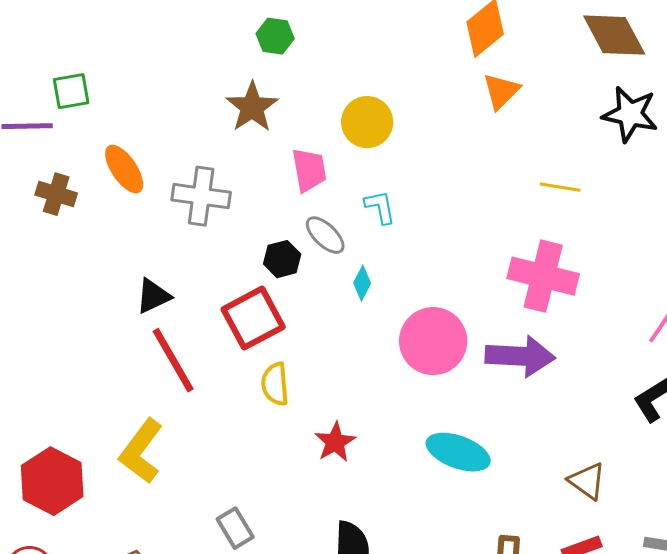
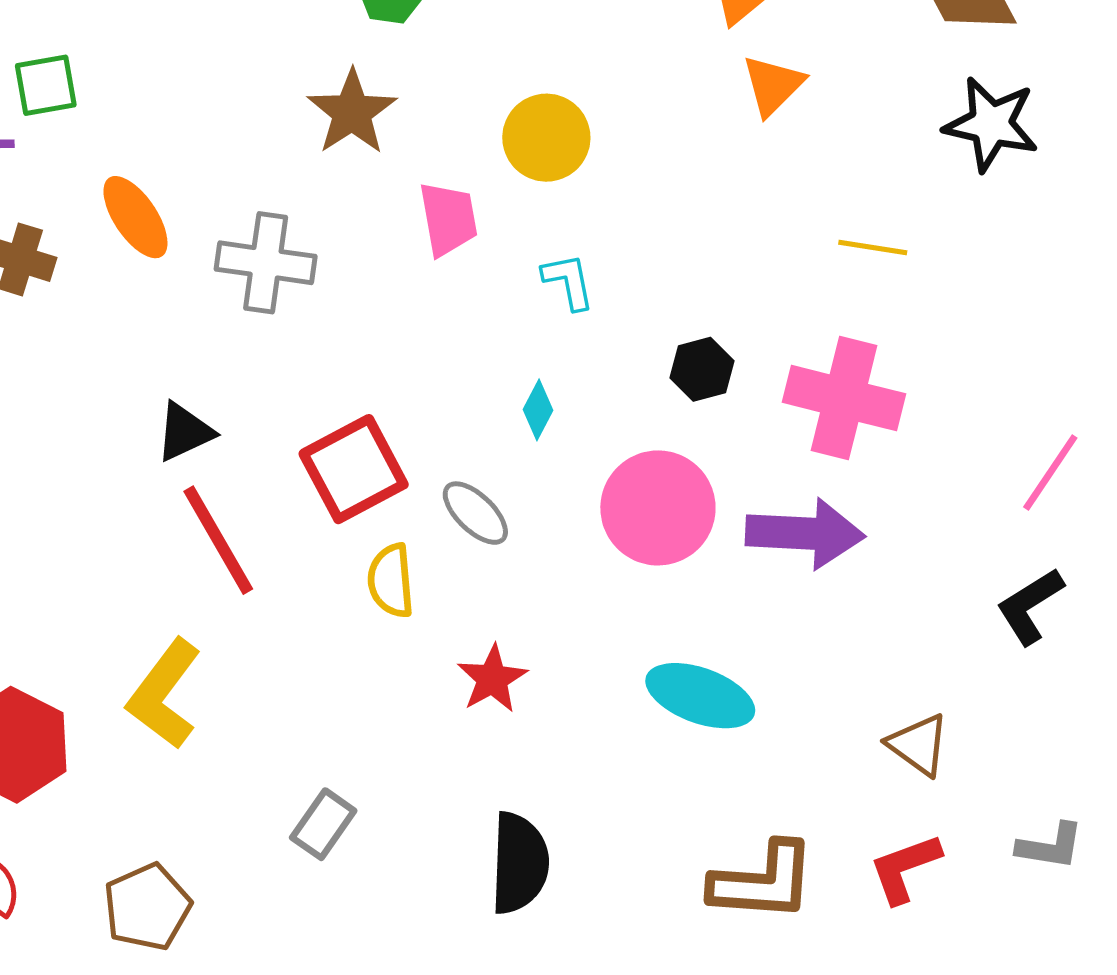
gray ellipse: (325, 235) -> (475, 513), moved
black hexagon: (282, 259) -> (702, 369), moved
gray rectangle: (235, 528) -> (323, 824), turned 66

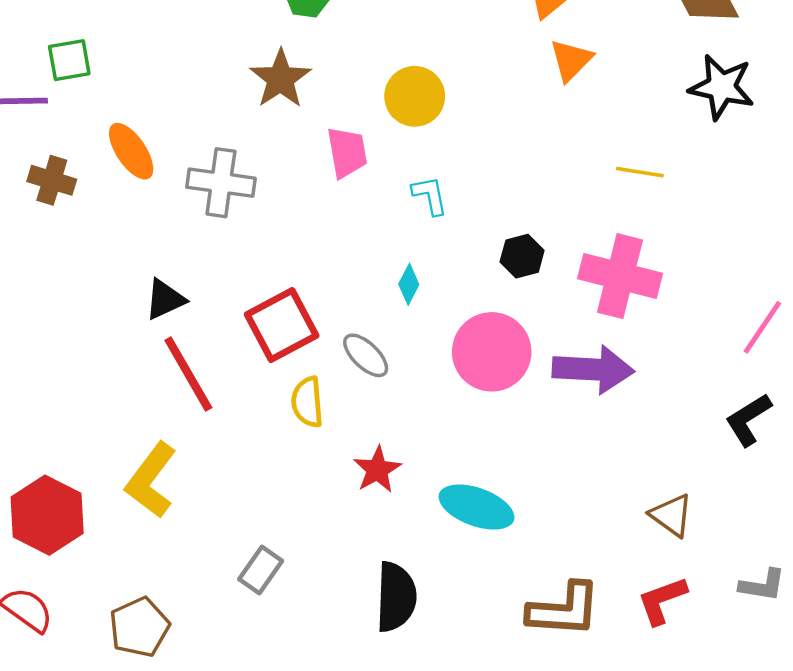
cyan ellipse: (700, 696) -> (477, 507), moved

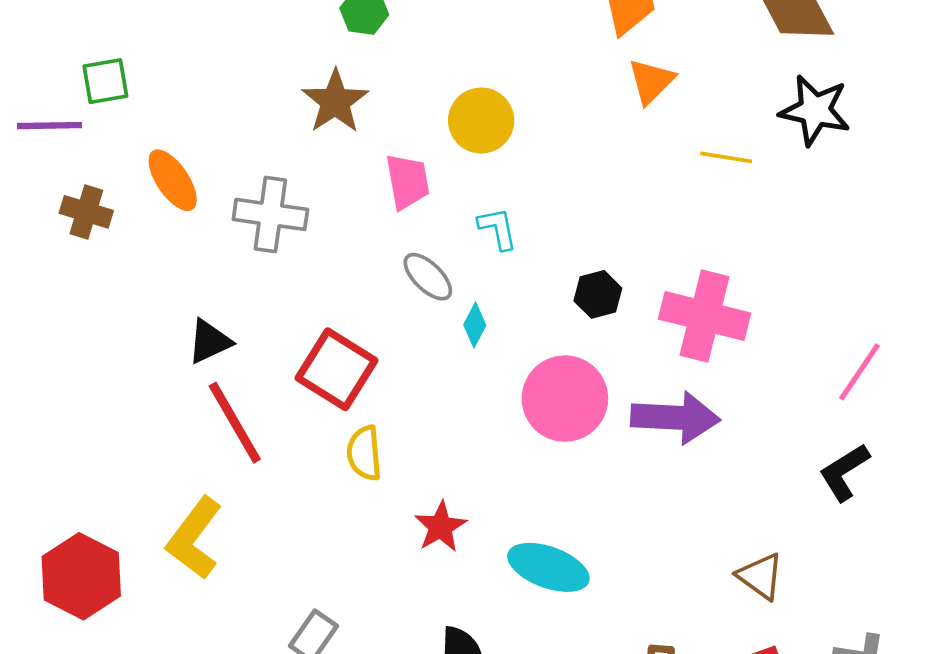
yellow line: (640, 172) -> (726, 157), moved
red square: (282, 325) -> (336, 369), turned -30
gray ellipse: (366, 355) -> (428, 277), moved

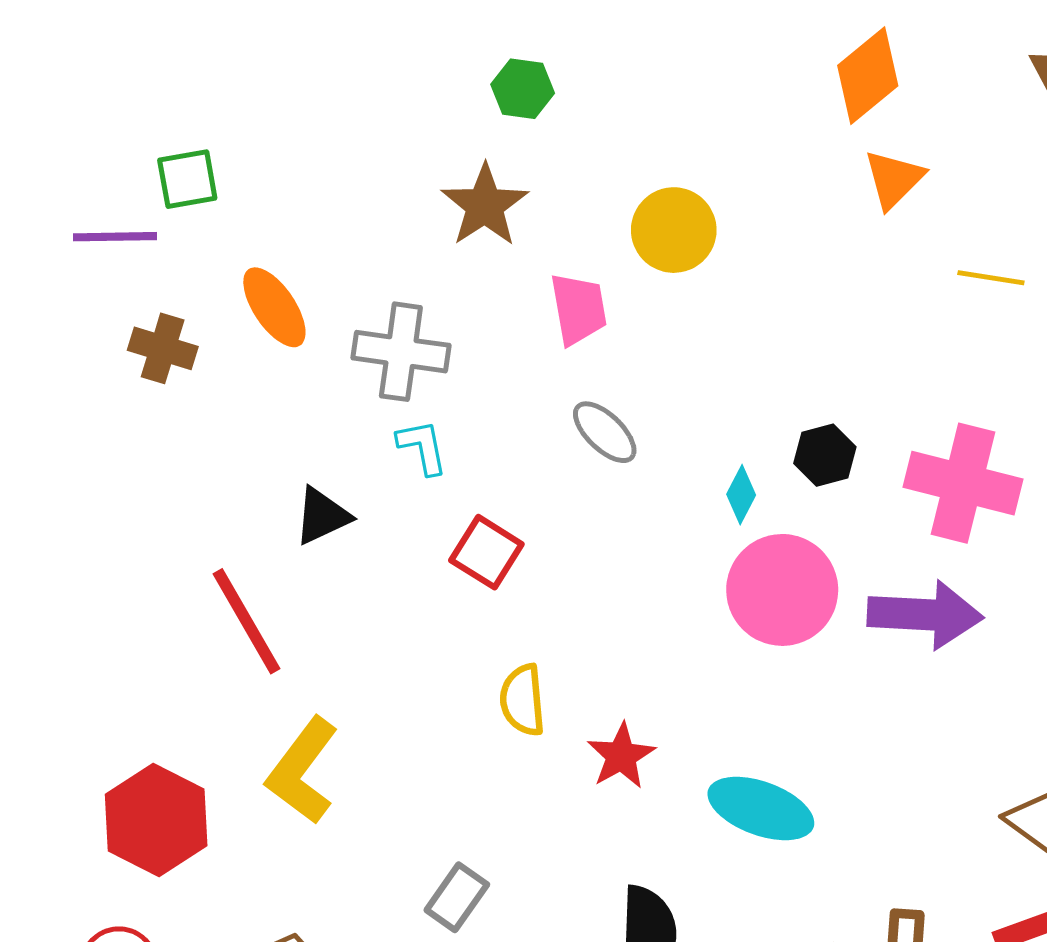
cyan L-shape: (498, 228) -> (422, 447), moved
cyan diamond: (475, 325) -> (741, 495), moved
red square: (336, 369) -> (486, 552), size x0.7
red line: (235, 423) -> (246, 621), moved
yellow semicircle: (364, 453) -> (523, 700), moved

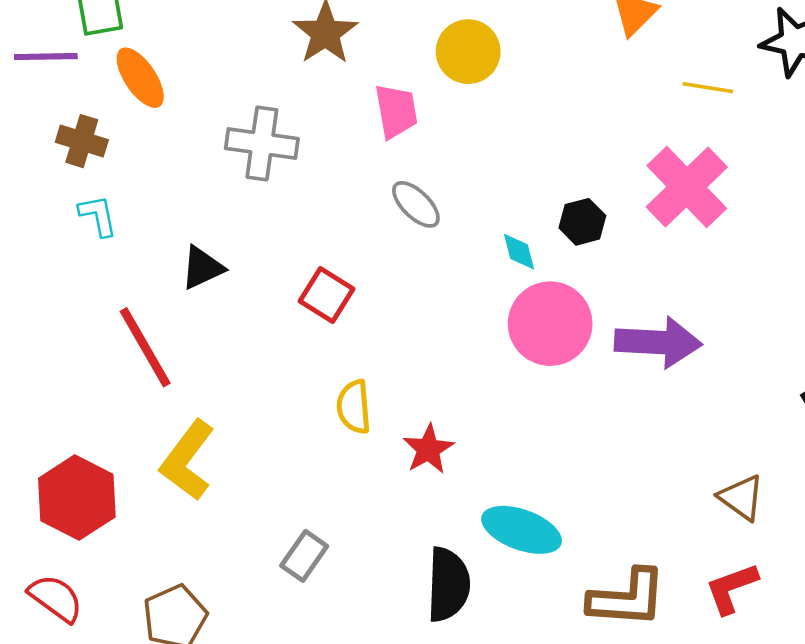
orange ellipse: (274, 307) -> (140, 78), moved
cyan L-shape: (422, 447) -> (98, 216), moved
pink cross: (963, 483) -> (687, 187), moved, turned 32
cyan diamond: (741, 495) -> (519, 252), turned -42
cyan ellipse: (761, 809) -> (522, 530), moved

